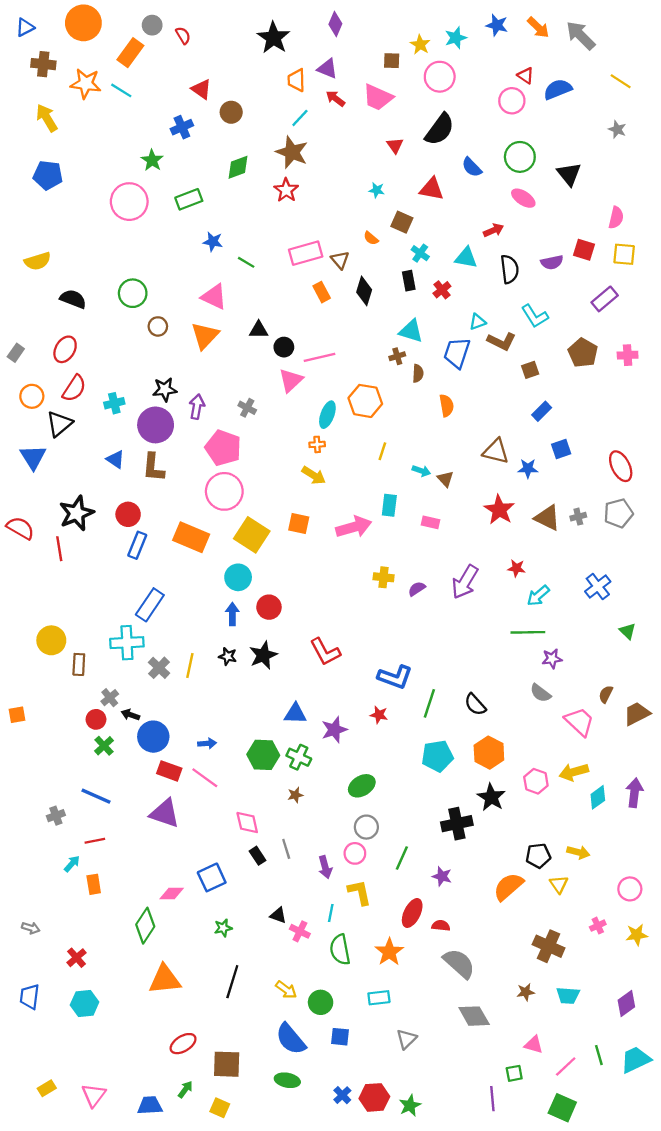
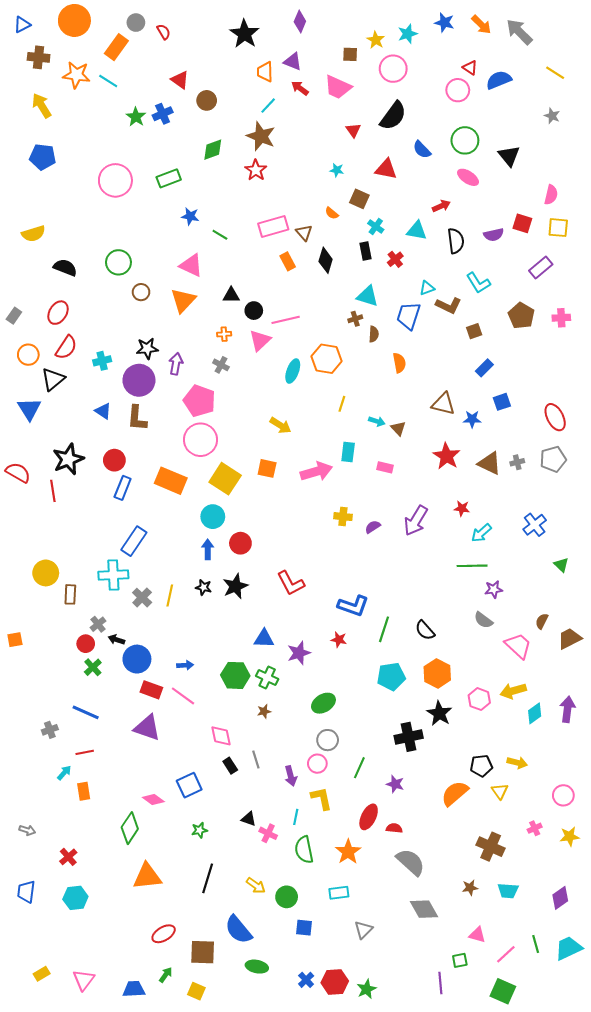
green star: (152, 160) -> (136, 117), moved
orange cross: (317, 444) -> (224, 334), moved
pink diamond: (172, 894) -> (153, 799), turned 35
blue semicircle: (291, 1039) -> (238, 930), moved

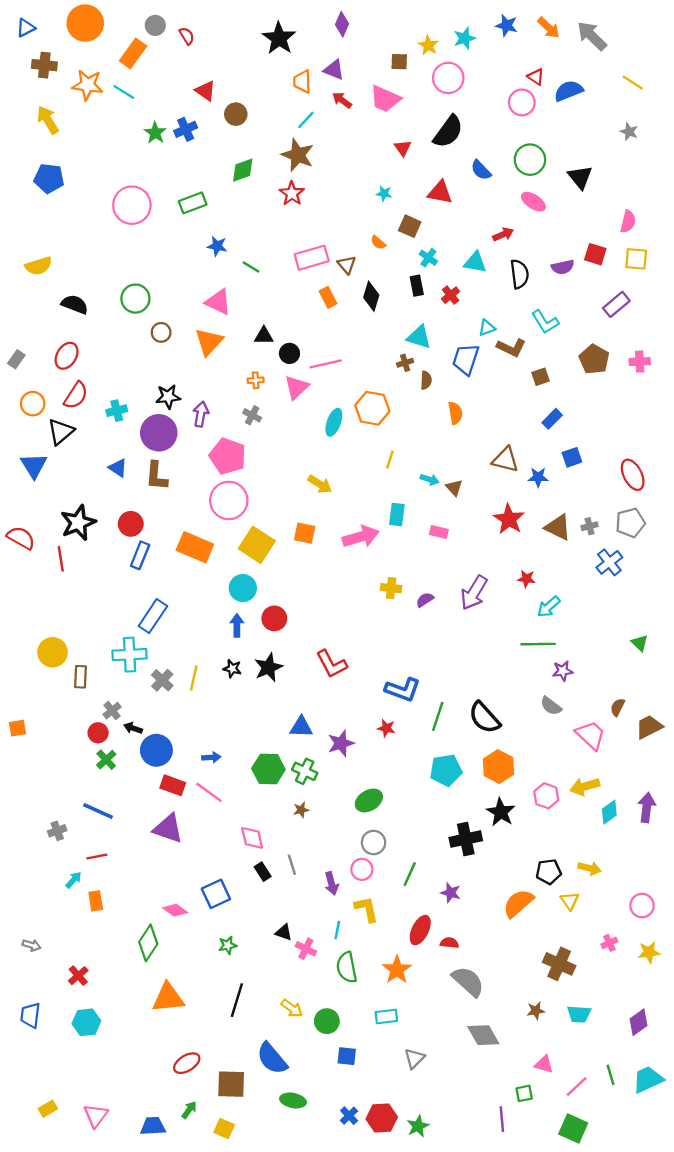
blue cross: (535, 525) -> (609, 562), moved
black semicircle: (425, 630) -> (484, 718), size x1.4

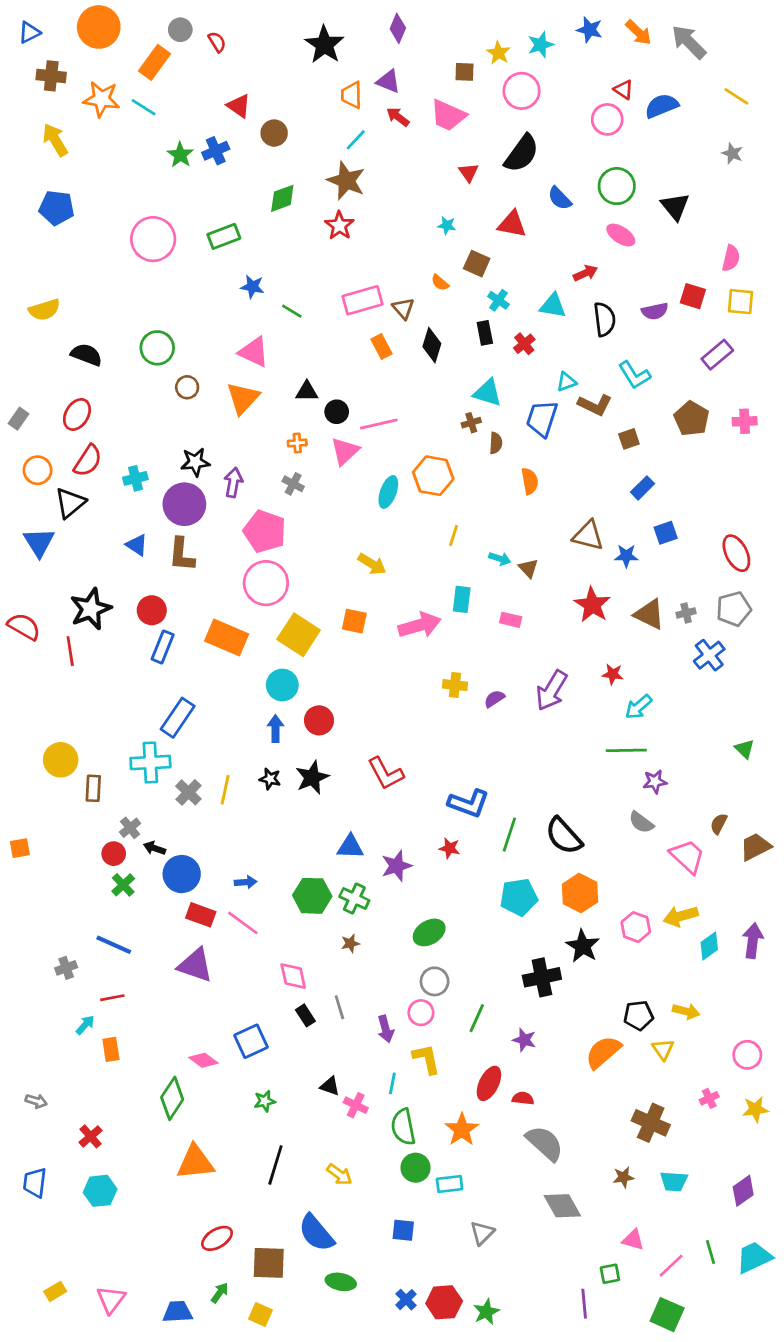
green circle: (327, 1021) -> (416, 1168), moved

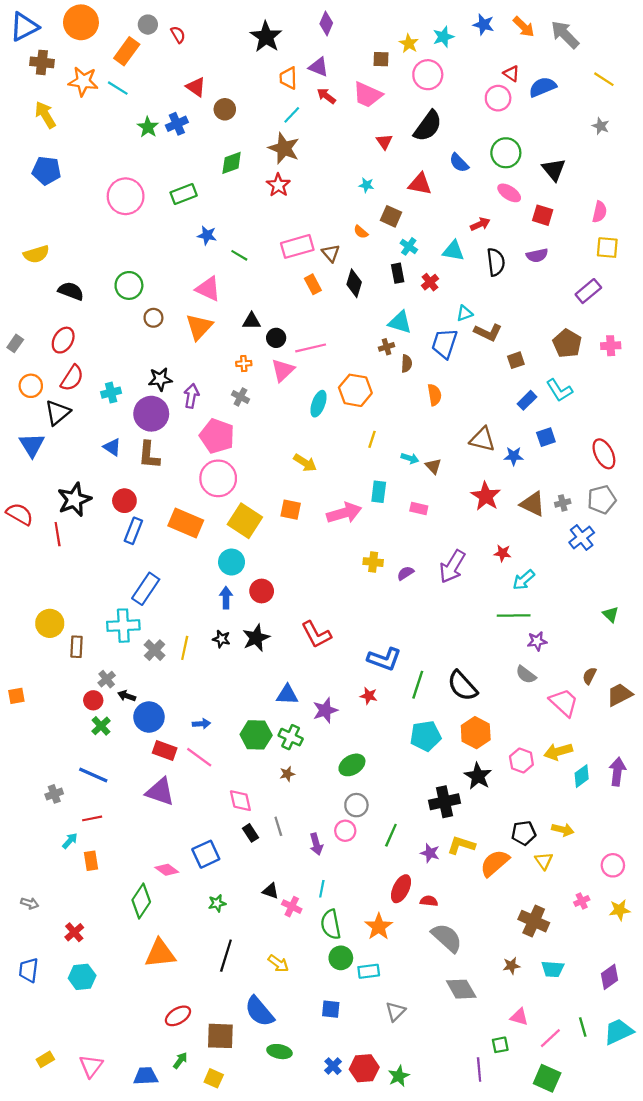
blue triangle: (29, 32) -> (24, 27), size x1.6
red square: (693, 296) -> (543, 215), moved
cyan L-shape: (634, 375) -> (559, 390), moved
yellow L-shape: (426, 1059) -> (461, 845), moved, turned -60

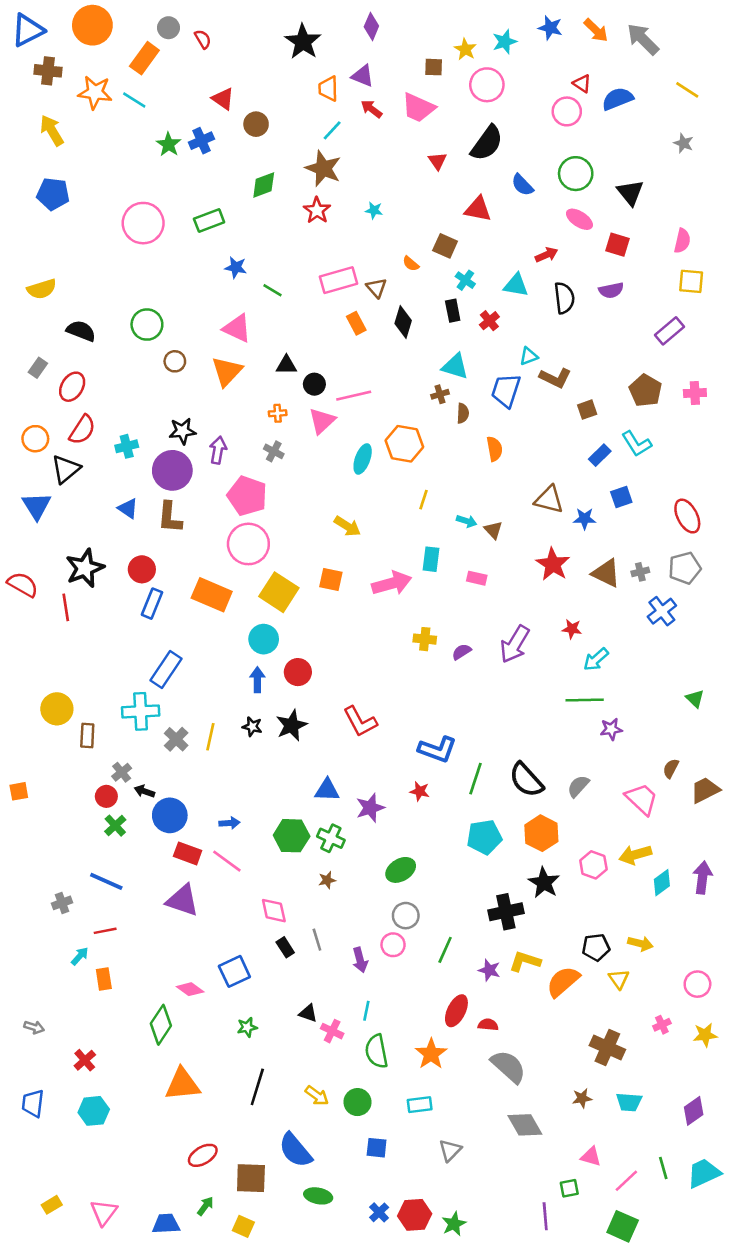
cyan star: (366, 185) -> (374, 210), moved
gray rectangle: (15, 343) -> (38, 368), moved
gray semicircle: (526, 675) -> (578, 786), moved, turned 95
green circle: (341, 958) -> (358, 1102), moved

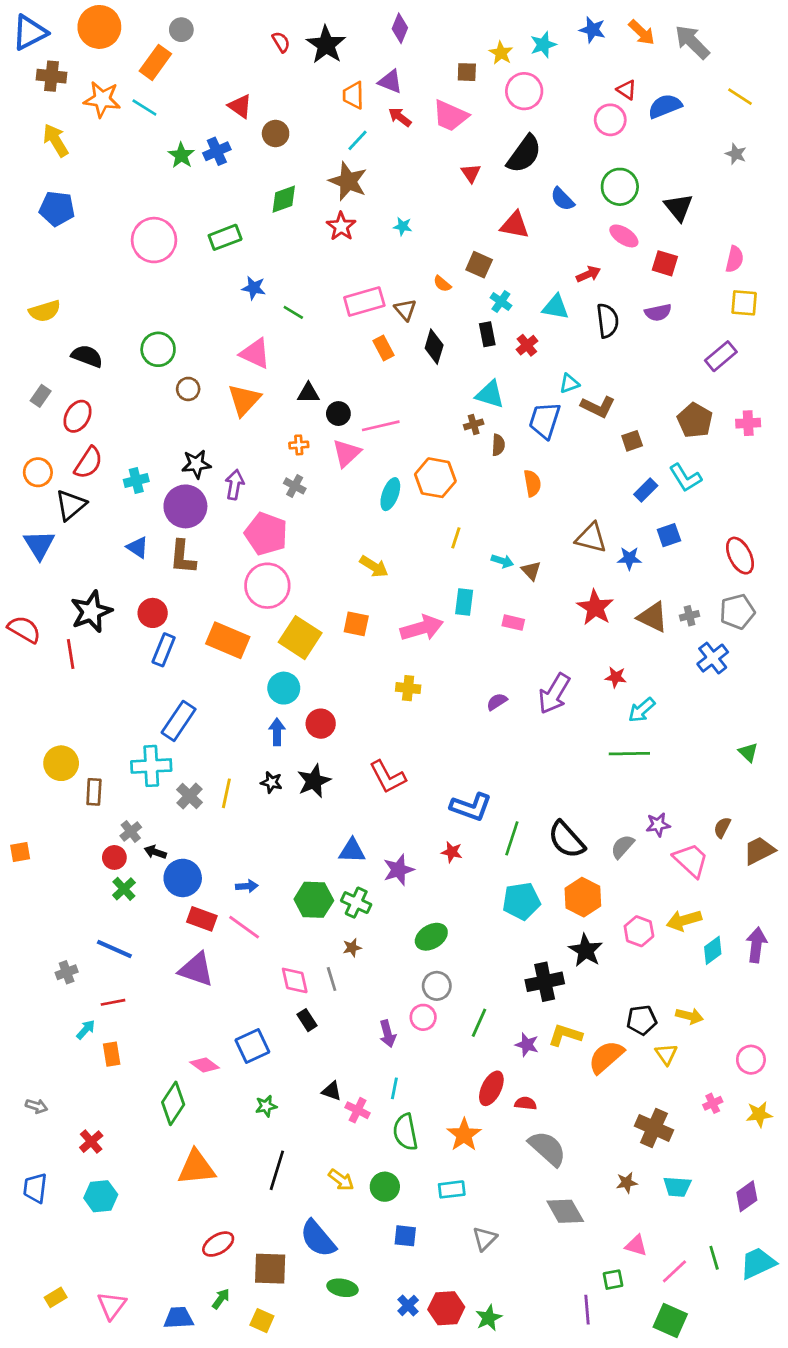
red semicircle: (203, 39) -> (281, 42), moved
yellow cross: (425, 639) -> (408, 688), moved
purple star: (611, 729) -> (658, 825), moved
gray line: (317, 940) -> (332, 979), moved

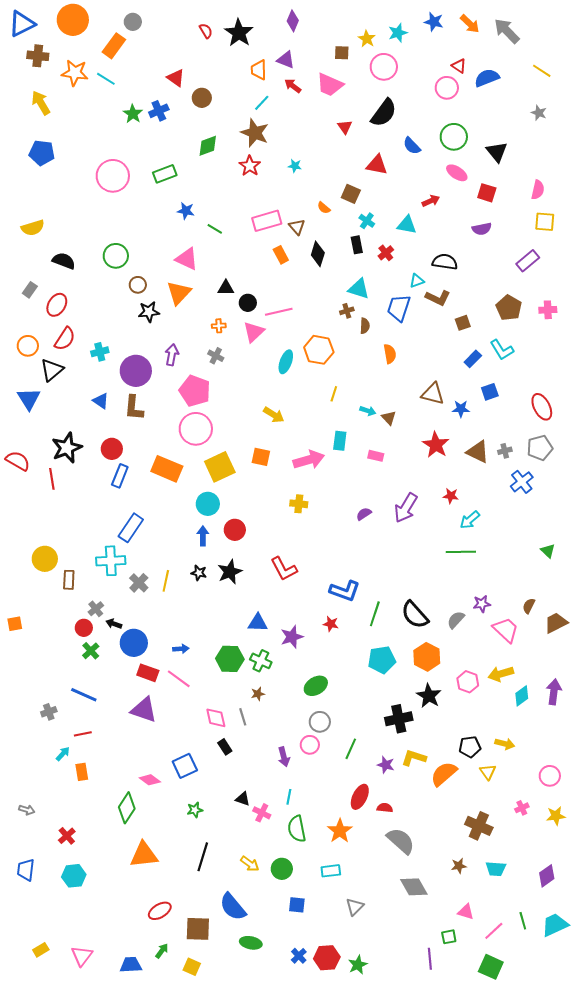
black semicircle: (608, 321) -> (445, 262), moved, turned -75
black star: (196, 464) -> (149, 312), moved
yellow square: (300, 638) -> (220, 467), turned 32

